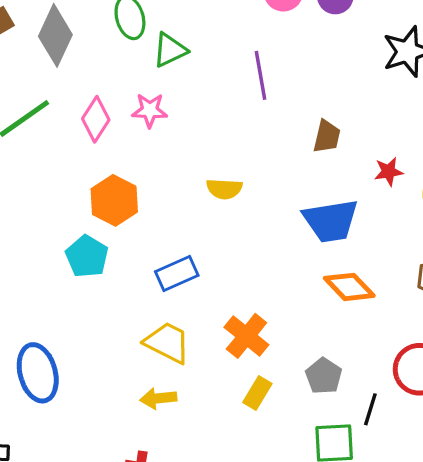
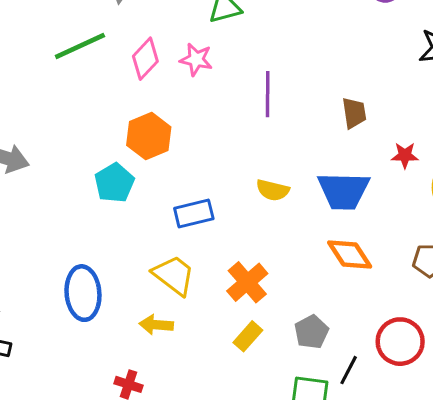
purple line: (261, 75) -> (268, 94), moved
brown trapezoid: (327, 137) -> (354, 113), turned -32
yellow semicircle: (224, 189) -> (273, 190), moved
blue ellipse: (38, 373) -> (83, 293), moved

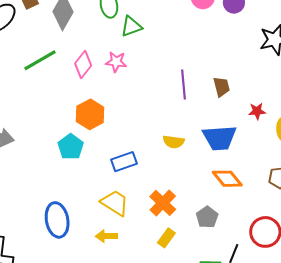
purple line: (268, 94) -> (183, 85), moved
gray pentagon: (311, 332) -> (207, 217), moved

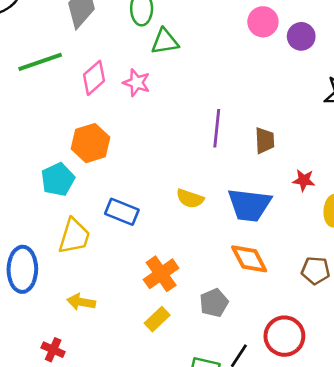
blue rectangle: (124, 162) -> (122, 212), turned 30
yellow trapezoid: (115, 203) -> (74, 236), moved, turned 64

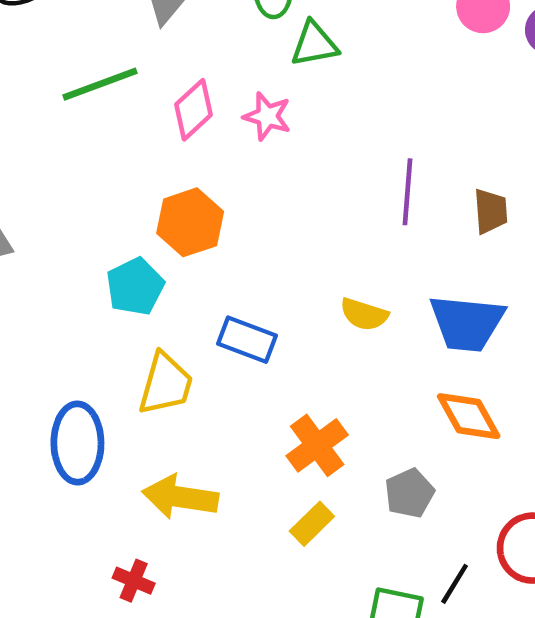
yellow arrow: (81, 302) -> (180, 497), size x1.5

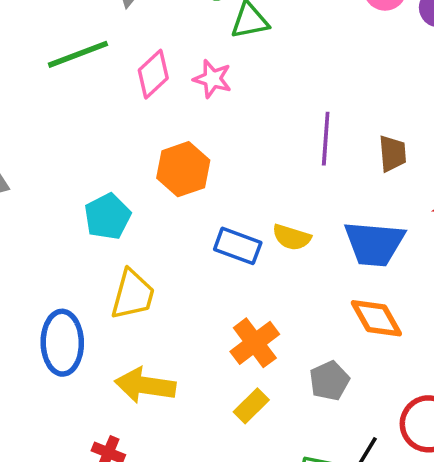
orange hexagon: (190, 222) -> (183, 169), moved
blue rectangle: (247, 340) -> (238, 246), moved

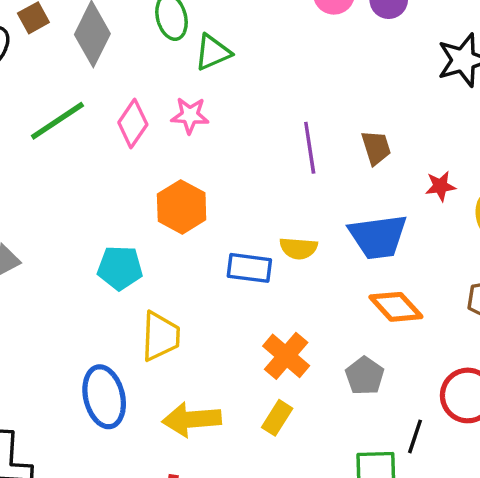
cyan pentagon: (107, 217) -> (120, 268), turned -30
yellow rectangle: (251, 406) -> (277, 418), moved

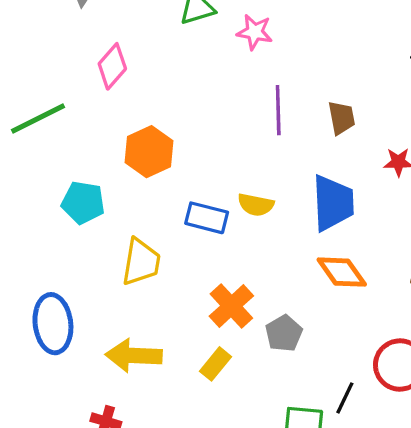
pink star: (190, 115) -> (255, 32), moved
green line: (57, 121) -> (38, 119), moved
blue trapezoid: (378, 237) -> (333, 203), turned -92
yellow trapezoid: (160, 336) -> (141, 262), moved
gray pentagon: (365, 376) -> (284, 333), moved

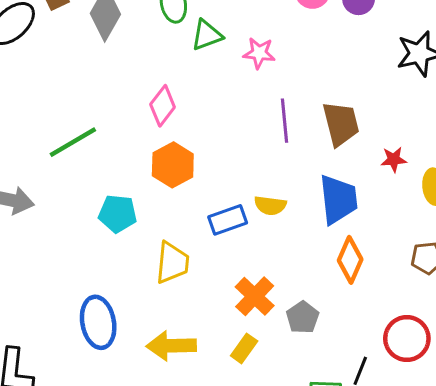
pink diamond: (112, 66) -> (163, 106), moved
brown trapezoid: (342, 118) -> (341, 124), size x1.5
blue rectangle: (207, 218) -> (228, 220), turned -30
orange diamond: (342, 272) -> (350, 260), turned 63

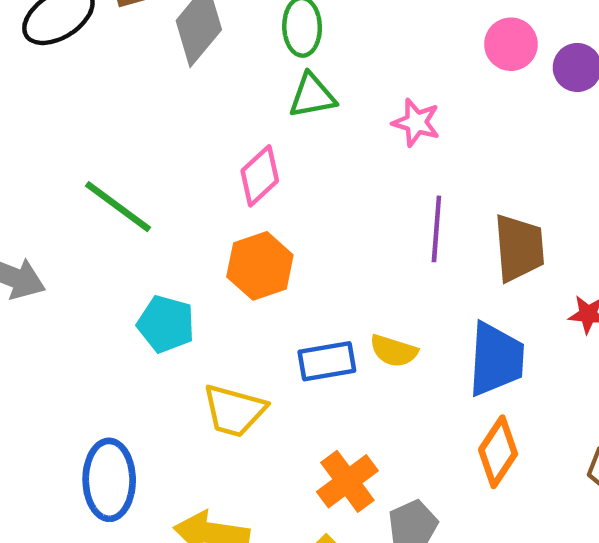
green triangle: (207, 35) -> (312, 96), moved
green line: (73, 142) -> (118, 207), turned 57
yellow trapezoid: (172, 263) -> (234, 411), turned 90

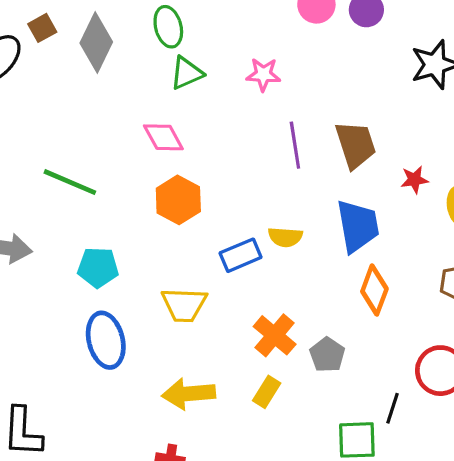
pink diamond: (260, 176) -> (163, 137), turned -63
cyan pentagon: (166, 324) -> (98, 267), moved
blue ellipse: (109, 480) -> (106, 340), moved

